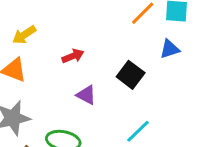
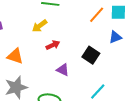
yellow arrow: (24, 35) -> (40, 26), moved

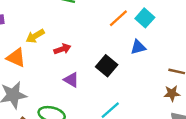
cyan square: (118, 12) -> (145, 18), turned 35
yellow arrow: (40, 26) -> (35, 36), moved

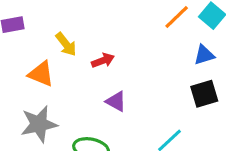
yellow arrow: (35, 36) -> (66, 44), turned -96
black square: (107, 66) -> (204, 94), moved, turned 35

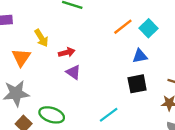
orange triangle: (41, 74) -> (21, 57), turned 36
purple triangle: (116, 101) -> (73, 72), moved

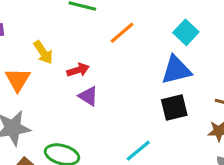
orange line: (123, 27) -> (122, 33), moved
blue triangle: (140, 56) -> (176, 70), size x1.5

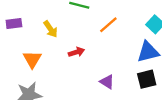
yellow arrow: (43, 52) -> (51, 29), moved
purple triangle: (88, 96) -> (107, 82), moved

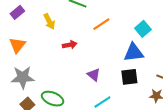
purple rectangle: (14, 24) -> (17, 12), turned -40
orange triangle: (32, 59) -> (17, 45), moved

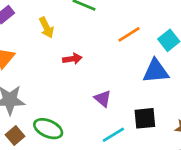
orange line: (101, 24) -> (129, 34), moved
black square: (129, 77) -> (145, 118), moved

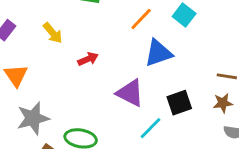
blue triangle: (156, 71) -> (158, 53), moved
purple triangle: (103, 99) -> (130, 93), size x1.5

